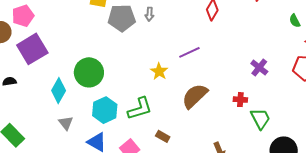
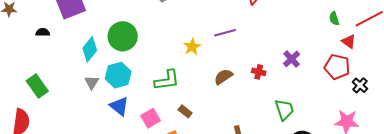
brown semicircle: (195, 96) -> (223, 77), size x0.7
red cross: (240, 100) -> (259, 72), moved
cyan hexagon: (105, 110) -> (118, 75), moved

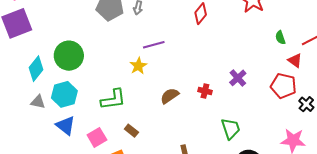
purple line: (225, 33) -> (154, 45), moved
gray triangle: (92, 82) -> (38, 102), turned -49

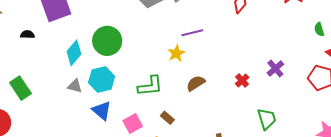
red cross: (205, 91) -> (242, 80), turned 32
brown semicircle: (170, 96) -> (196, 83), moved

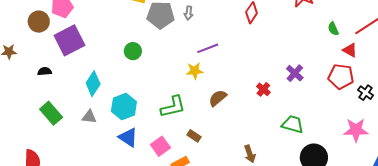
green circle: (107, 41) -> (133, 51), moved, size x0.6
yellow star: (176, 53) -> (195, 71), turned 30
gray triangle: (75, 86) -> (89, 117), moved
green rectangle: (20, 88) -> (51, 113), moved
green trapezoid: (267, 119) -> (293, 124), turned -50

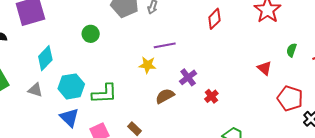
green semicircle: (333, 29) -> (292, 50), turned 32
red triangle: (350, 50) -> (264, 68), moved
purple cross: (295, 73) -> (188, 77), moved
green L-shape: (173, 107) -> (105, 94), moved

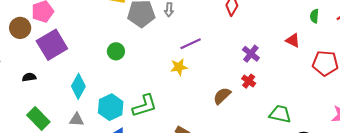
purple cross: (188, 77) -> (251, 54), moved
brown semicircle: (165, 96) -> (222, 96), moved

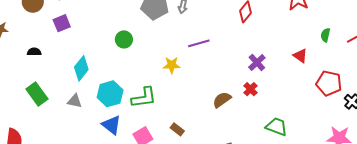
purple square: (52, 45) -> (62, 23), size x0.6
yellow star: (179, 67) -> (172, 65), moved

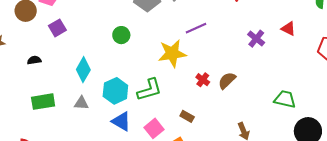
red triangle: (300, 56) -> (288, 29), moved
yellow star: (172, 65) -> (172, 53), size x1.6
red cross: (250, 89) -> (203, 80), moved
green rectangle: (37, 94) -> (43, 102), turned -55

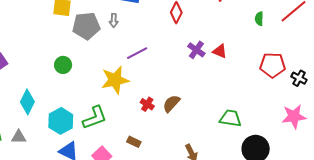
red triangle: (288, 29) -> (220, 51), moved
purple cross: (256, 39) -> (196, 50), moved
gray triangle: (81, 103) -> (19, 137), moved

